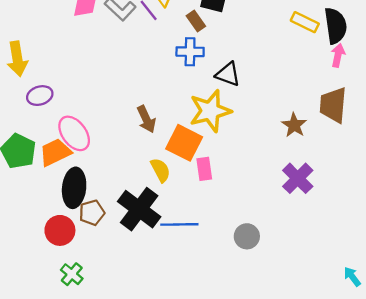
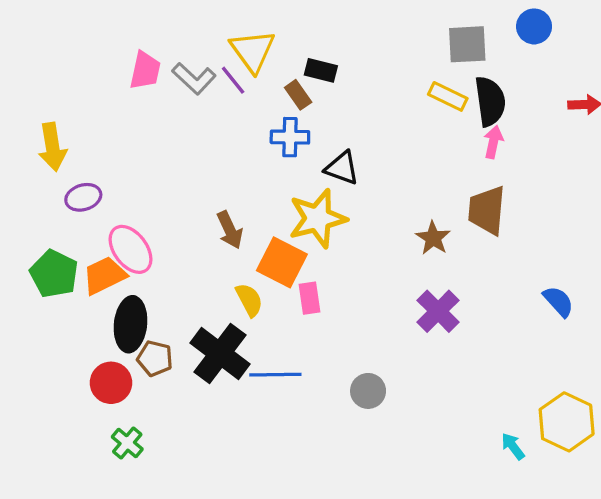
brown pentagon: (92, 213) -> (155, 358), turned 30

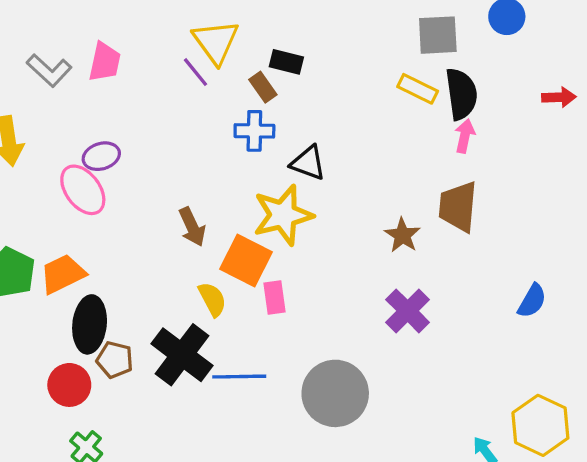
gray L-shape: (194, 79) -> (49, 70), moved
purple ellipse: (83, 197) -> (101, 156), moved
pink ellipse: (131, 249) -> (83, 190), moved
blue semicircle: (558, 301) -> (532, 301), turned 72
gray circle: (368, 391) -> (335, 393), size x1.8

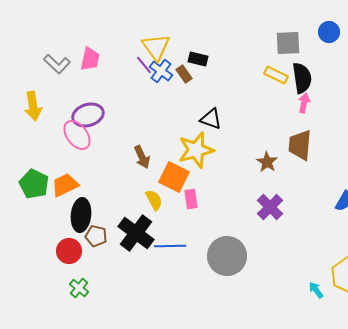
blue cross: (254, 131) -> (161, 71), moved, turned 35
purple ellipse: (101, 156) -> (88, 115), size x1.4

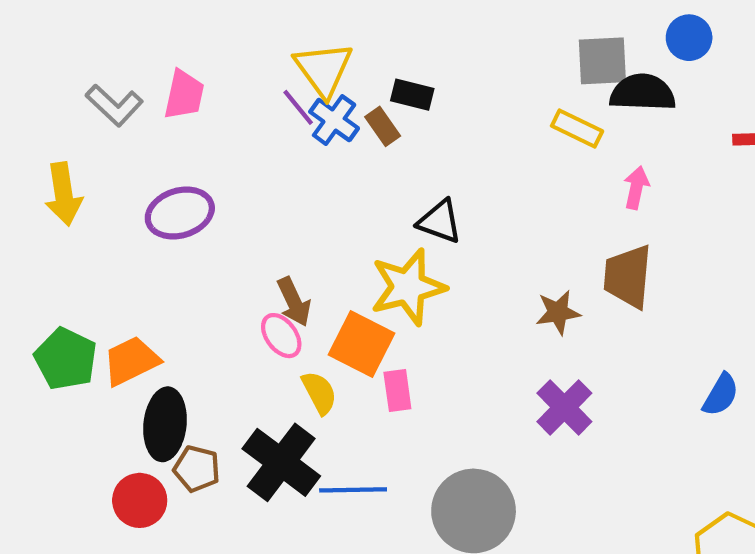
black semicircle: (302, 78) -> (643, 93), moved, turned -80
pink ellipse: (77, 135) -> (281, 336), moved, size x0.7
brown star: (267, 162) -> (558, 312), turned 30

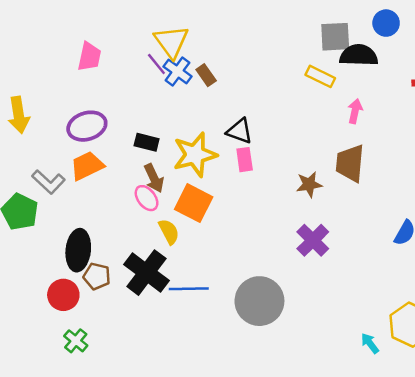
black rectangle: (412, 95) -> (147, 142), moved
gray L-shape: (114, 105) -> (48, 182), moved
yellow star: (408, 287) -> (195, 155), moved
orange trapezoid: (131, 361) -> (87, 166), moved
pink rectangle: (397, 391) -> (245, 160), moved

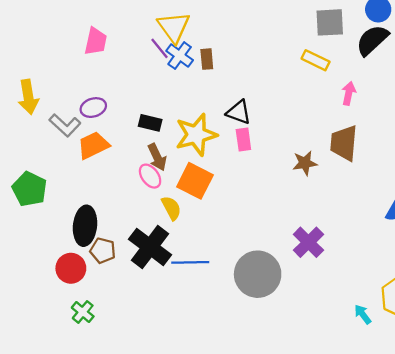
black semicircle: (359, 55) -> (372, 40), moved, turned -45
brown rectangle: (206, 75) -> (207, 59), turned 30
purple ellipse: (87, 126) -> (93, 108), size x0.7
gray L-shape: (48, 182) -> (65, 125), moved
purple cross: (313, 240) -> (308, 242), moved

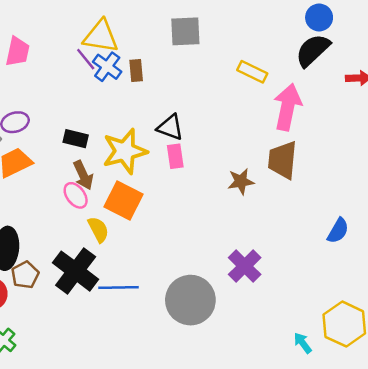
gray square: (330, 22) -> (185, 31), moved
yellow triangle: (174, 27) -> (101, 36), turned -45
pink arrow: (349, 93) -> (288, 107), size x1.8
brown pentagon: (103, 251) -> (25, 275), turned 30

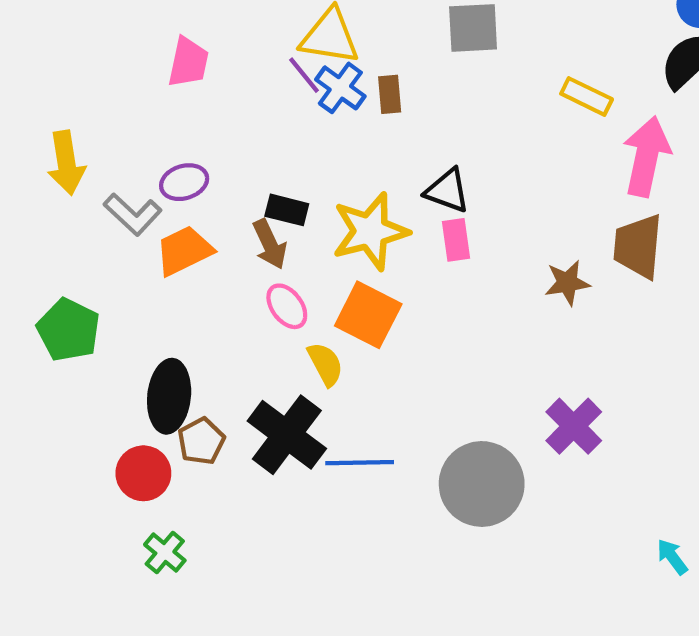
brown arrow: (83, 175) -> (270, 244), moved

